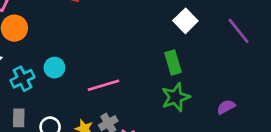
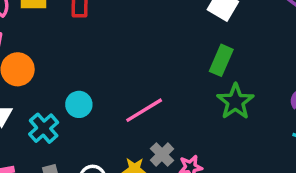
green rectangle: (173, 63) -> (221, 60), turned 55

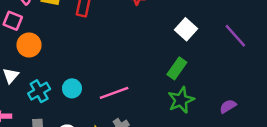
cyan circle: (79, 104) -> (72, 88), moved

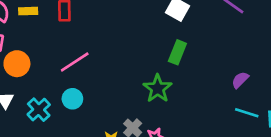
pink line: (114, 93) -> (75, 62), moved
green star: (181, 100) -> (158, 88), moved

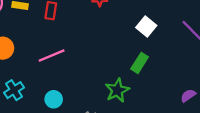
cyan circle: (72, 99) -> (54, 99), moved

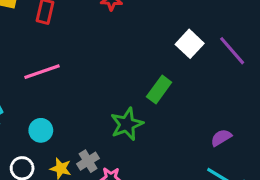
white square: (146, 27) -> (190, 44), moved

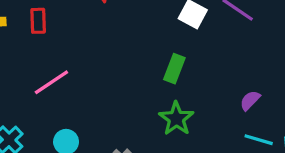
green star: (127, 124) -> (176, 119), moved

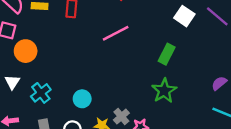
pink line: (51, 82) -> (116, 33), moved

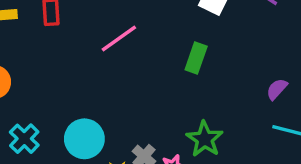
green star: (164, 91) -> (205, 139), moved
cyan circle: (82, 99) -> (84, 139), size x1.5

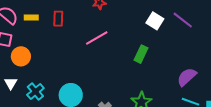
purple semicircle: (277, 89) -> (187, 77), size x1.5

